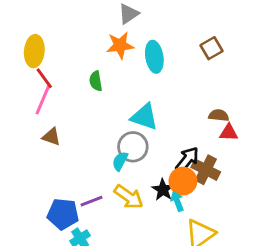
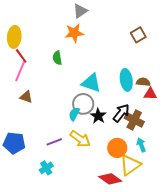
cyan ellipse: (154, 57) -> (126, 80), moved
orange circle: (183, 181) -> (117, 148), moved
black star: (163, 190) -> (98, 116), moved
cyan arrow: (177, 201) -> (141, 145), moved
blue pentagon: (63, 214) -> (14, 143), moved

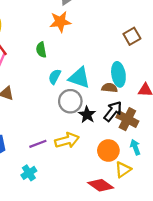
brown square: (138, 35) -> (132, 36), moved
brown semicircle: (143, 82) -> (110, 88), moved
cyan semicircle: (74, 114) -> (55, 77), moved
yellow arrow: (80, 139) -> (67, 140), turned -50
yellow triangle: (130, 165) -> (123, 170), size x0.7

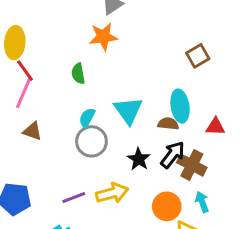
cyan semicircle: (55, 77) -> (87, 118), moved
cyan triangle: (79, 78) -> (128, 110), turned 35
gray circle: (70, 101) -> (91, 141), moved

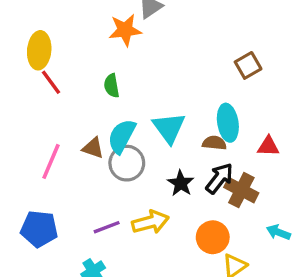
orange star: (103, 37) -> (125, 30), moved
pink line: (24, 93) -> (51, 161), moved
cyan semicircle: (87, 118) -> (122, 136), size x1.5
brown triangle: (32, 131) -> (93, 148), moved
cyan arrow: (202, 202) -> (278, 232), moved, turned -48

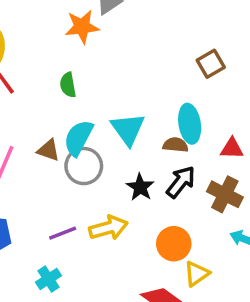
brown cross: (241, 190) -> (225, 194), moved

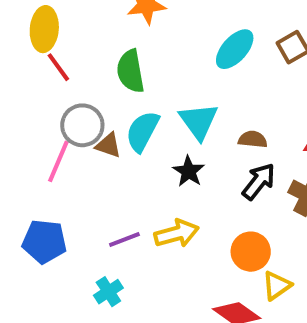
green semicircle: (68, 85) -> (130, 71), size x1.5
cyan ellipse: (190, 124) -> (235, 49), moved, turned 51
gray circle: (84, 166) -> (82, 125), moved
black star: (140, 187) -> (189, 171), moved

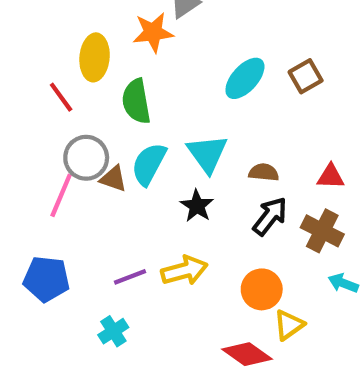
yellow ellipse: (44, 29) -> (95, 57), moved

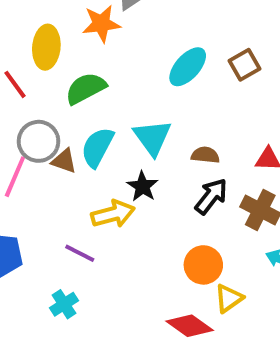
green semicircle: (136, 101) -> (86, 88), turned 72
yellow arrow: (184, 271) -> (113, 214), moved
purple line: (130, 277) -> (80, 253), turned 48

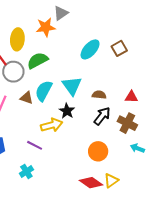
gray circle: (39, 141) -> (13, 72), moved
yellow triangle: (229, 298) -> (111, 181), moved

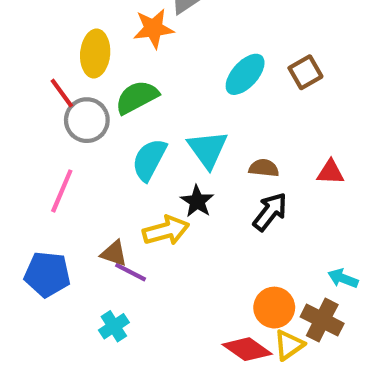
brown triangle: (26, 98) -> (114, 253), moved
brown cross: (127, 123) -> (322, 320), moved
orange circle: (98, 151) -> (274, 308), moved

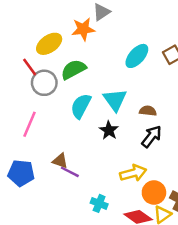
yellow ellipse: (95, 53) -> (49, 44), turned 50
yellow arrow: (166, 230) -> (133, 173), moved
cyan cross: (114, 326) -> (99, 203), moved, turned -35

